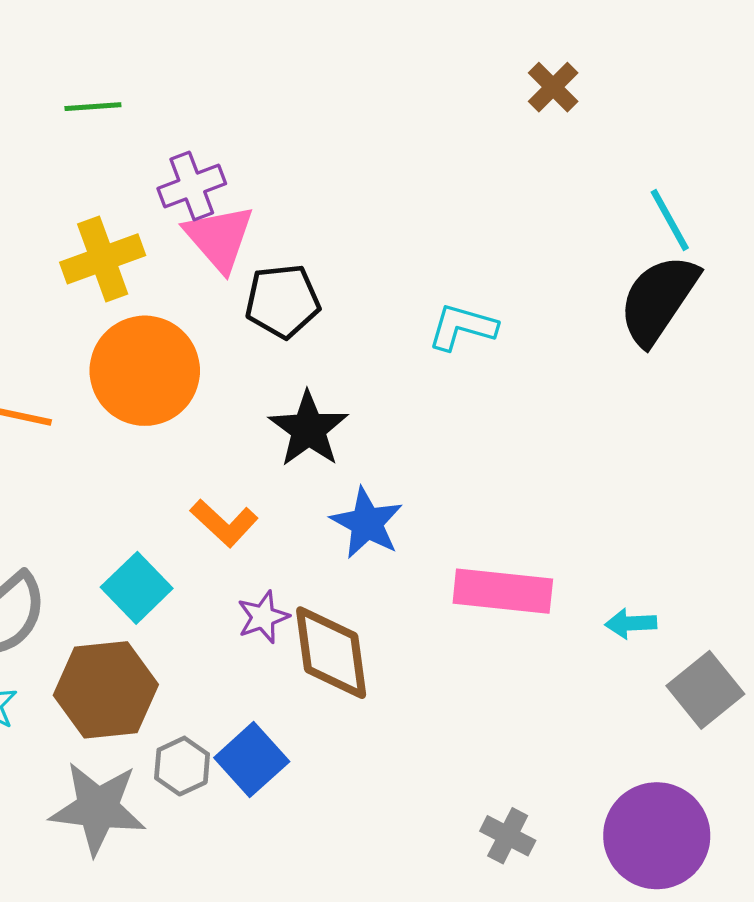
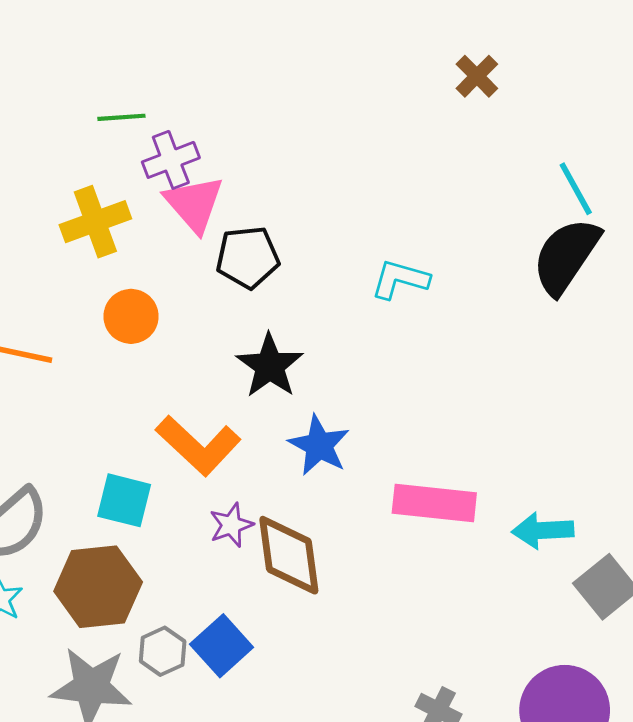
green line: (93, 107) -> (121, 117), moved
orange circle: (145, 371) -> (131, 316), size x0.6
orange L-shape: (224, 523) -> (198, 445), size x1.5
cyan square: (137, 588) -> (124, 500), turned -32
cyan arrow: (631, 623) -> (543, 530), size x1.4

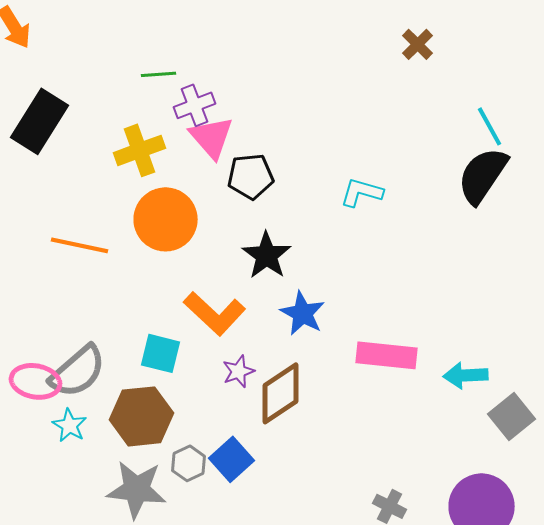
orange circle: (131, 316) -> (166, 219), size x1.6
brown diamond: (289, 555) -> (280, 393), turned 64

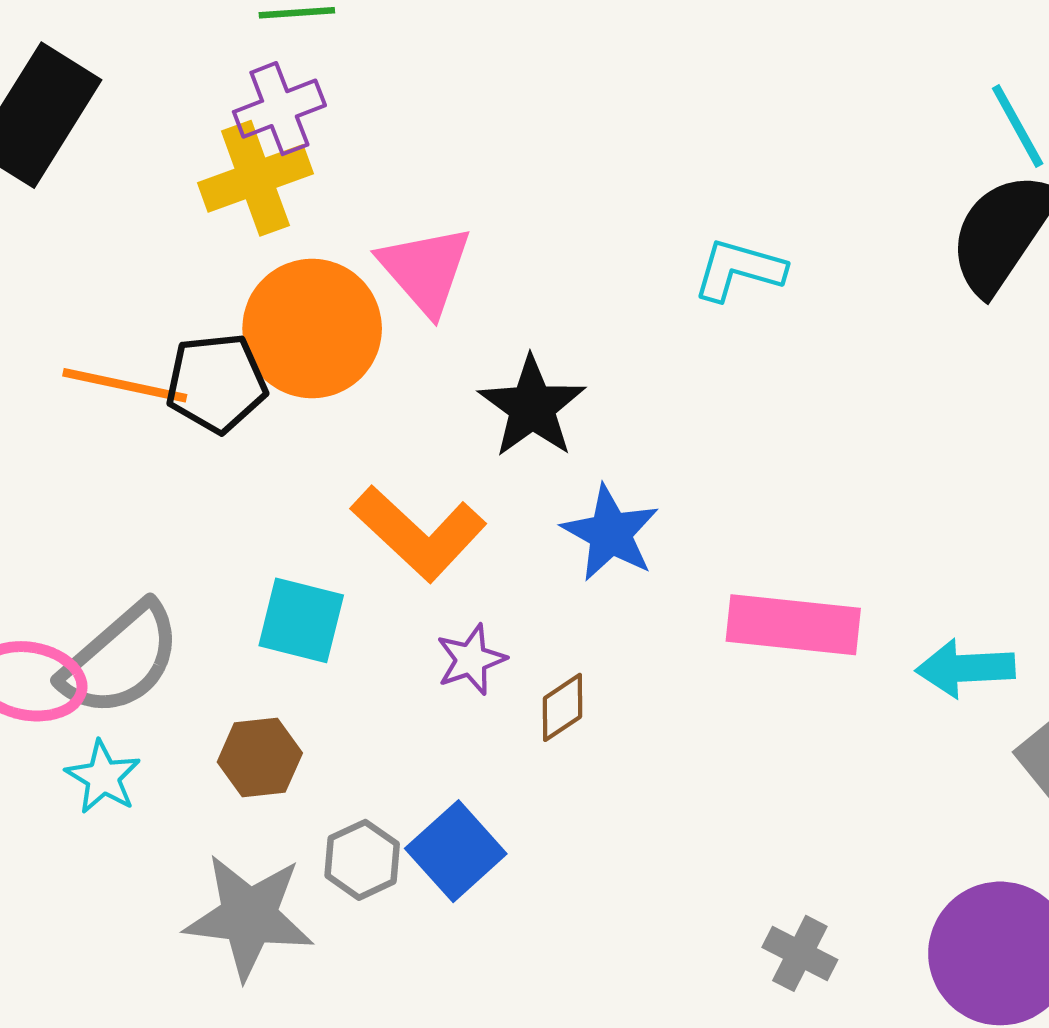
purple cross: (194, 105) -> (279, 109), moved
pink triangle: (212, 137) -> (425, 270), moved
black pentagon: (250, 176) -> (216, 383), moved
brown diamond: (280, 393) -> (562, 707), size x0.5
brown hexagon: (142, 416) -> (260, 758), size x0.6

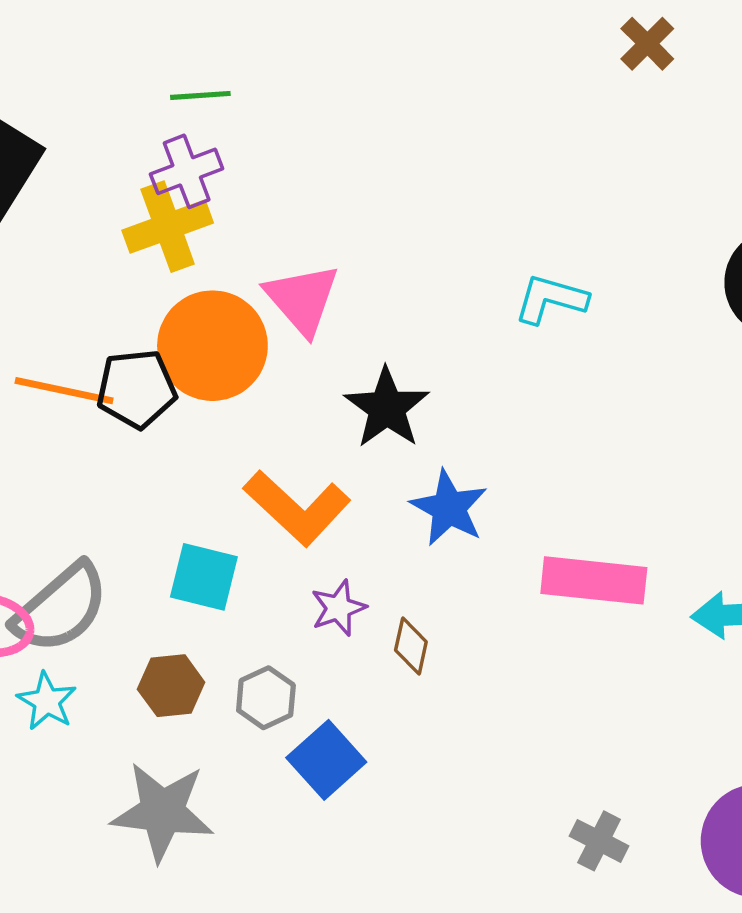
brown diamond: (562, 707) -> (411, 646), turned -44
gray hexagon: (362, 860) -> (266, 698), moved

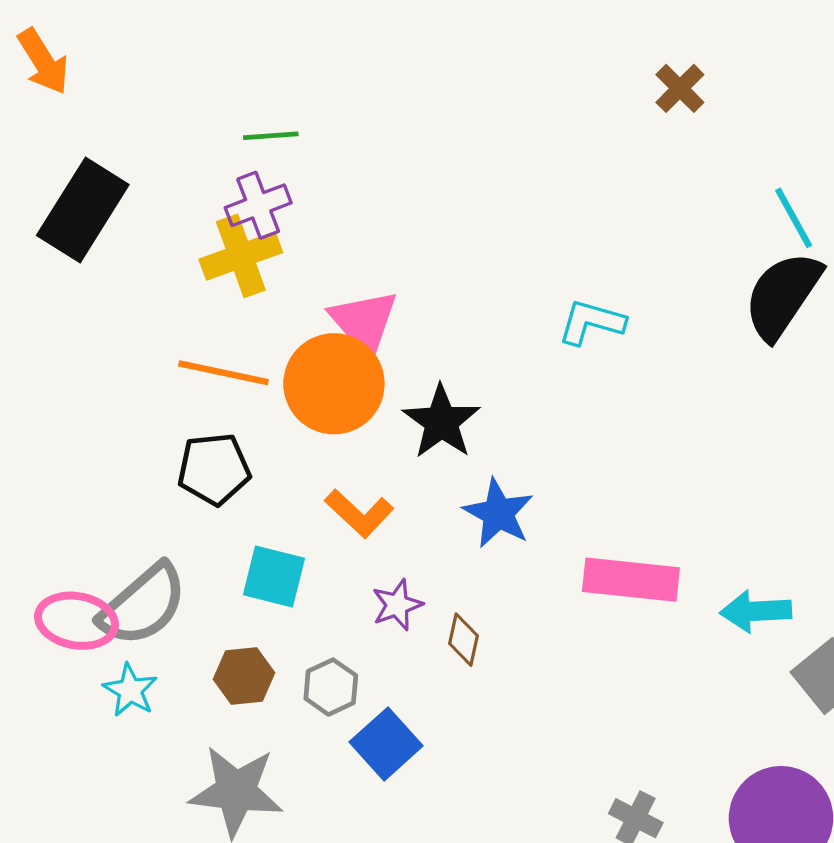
orange circle: (212, 346) -> (334, 384), moved
black pentagon: (137, 389) -> (214, 469), moved
orange line: (64, 391) -> (223, 373), moved
orange L-shape: (297, 508) -> (359, 513), size x0.7

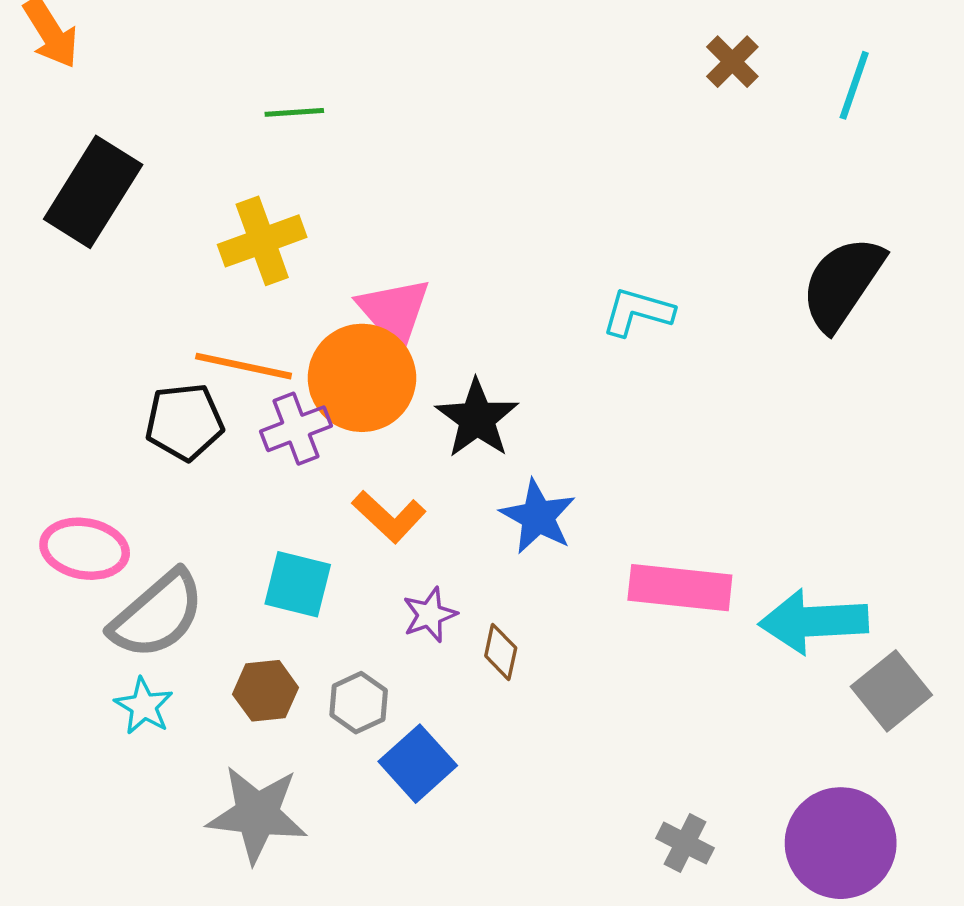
purple cross: (258, 205) -> (296, 429), moved
cyan line: (794, 218) -> (854, 85), moved, turned 48
black pentagon: (214, 469) -> (184, 422), moved
cyan arrow: (756, 611) -> (814, 621), size x1.4
pink ellipse: (77, 621) -> (85, 549), moved

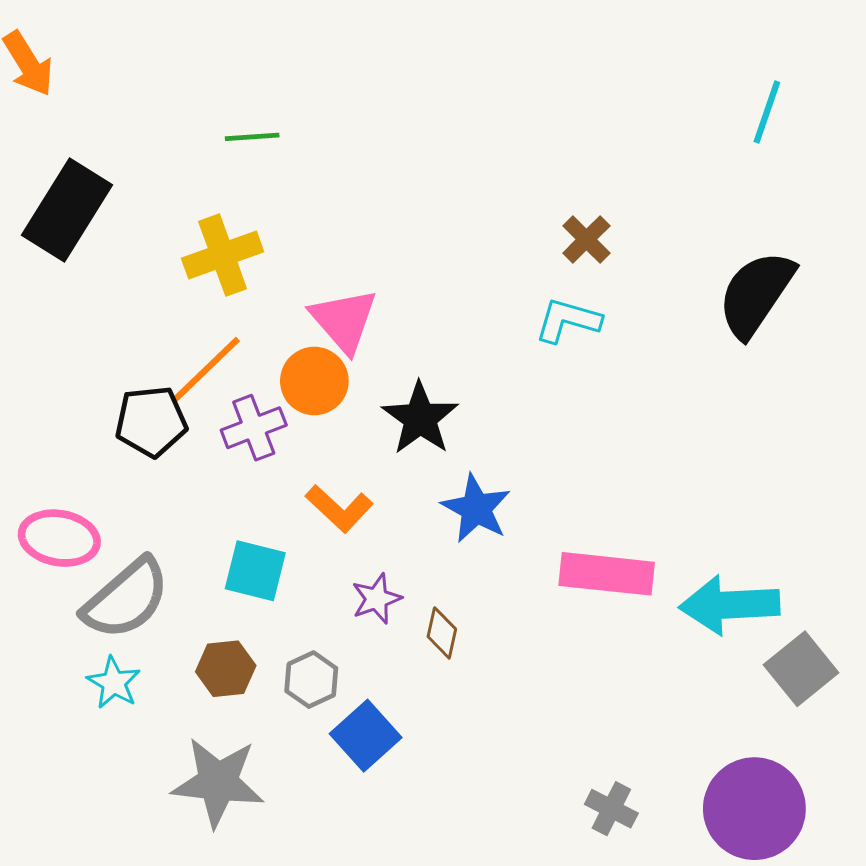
brown cross: (732, 62) -> (586, 239), moved
orange line: (244, 366) -> (205, 370), turned -56
orange circle: (362, 378) -> (314, 381), size x0.7

